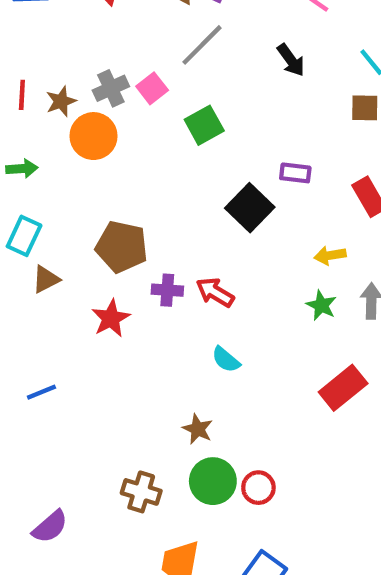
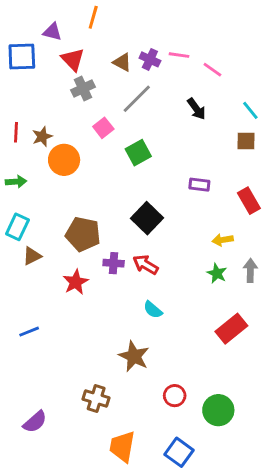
gray cross: (111, 88) -> (83, 89), moved
black square: (250, 208) -> (147, 218), moved
brown star: (198, 429) -> (134, 356), size x1.5
green circle: (213, 481) -> (218, 410), moved

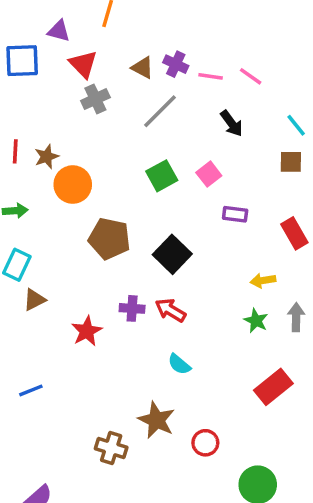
pink line: (179, 55) -> (211, 76), moved
pink square: (103, 128) -> (209, 174), moved
brown pentagon: (83, 234) -> (109, 239), moved
red circle: (175, 396) -> (205, 443), moved
brown cross: (96, 399) -> (111, 448), moved

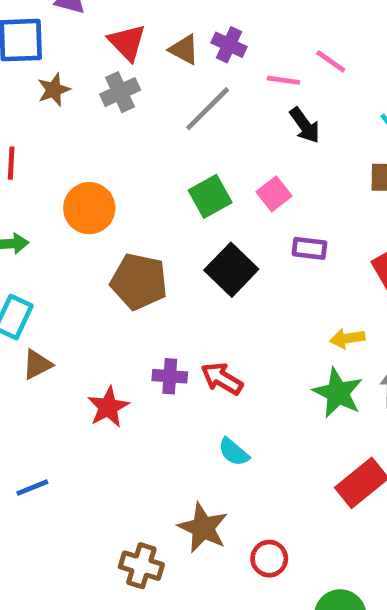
red triangle: (83, 64) -> (127, 42), moved
pink line: (211, 76) -> (283, 80), moved
brown star: (47, 157) -> (54, 90), moved
black square: (172, 254) -> (231, 270), moved
green star: (256, 321) -> (338, 393), size x1.5

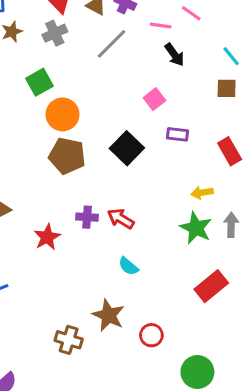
green square: (210, 196) -> (39, 82), moved
orange circle: (89, 208) -> (62, 114), moved

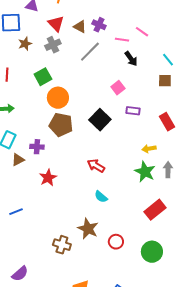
purple cross: (87, 217) -> (37, 147), moved
green circle: (197, 372) -> (152, 252), moved

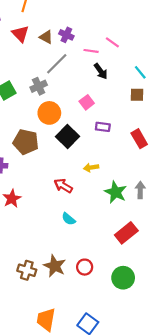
gray cross: (53, 45) -> (39, 86), moved
orange circle: (58, 98) -> (49, 113), moved
yellow arrow: (149, 149) -> (91, 168), moved
brown star: (88, 229) -> (55, 266), moved

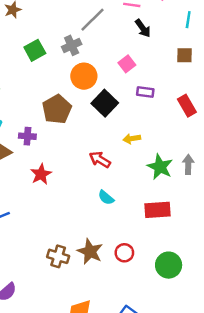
cyan line: (140, 72) -> (188, 20), moved, turned 48
brown pentagon: (26, 142) -> (57, 109), turned 30
red rectangle: (126, 233) -> (158, 210), moved, turned 35

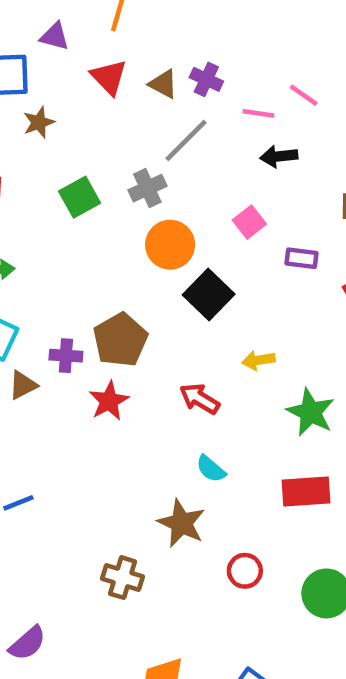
black arrow: (143, 28) -> (279, 156), turned 120
purple rectangle: (145, 92) -> (301, 258), moved
brown pentagon: (57, 109) -> (120, 340), moved
red star: (41, 174) -> (109, 401), moved
brown star: (90, 252) -> (181, 523), moved

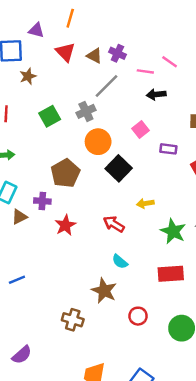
brown pentagon: (120, 340) -> (65, 173), moved

